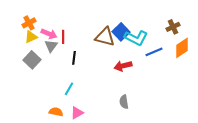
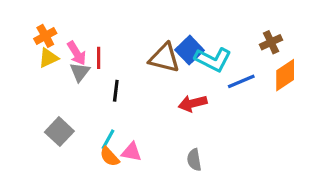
pink arrow: (49, 34) -> (77, 53), turned 35
gray square: (32, 60) -> (59, 132), moved
orange semicircle: (56, 112) -> (110, 157), moved, turned -144
pink triangle: (77, 113) -> (131, 152), moved, turned 40

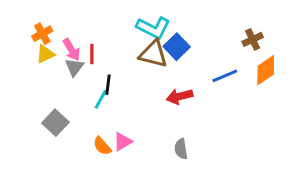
cyan L-shape: (213, 59) -> (153, 28), moved
cyan line: (108, 139) -> (101, 99), moved
pink triangle: (131, 152) -> (123, 142), turned -42

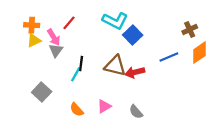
orange cross: (42, 34) -> (32, 25), turned 32
red line: (92, 54) -> (69, 23), moved, turned 40
brown triangle: (153, 54) -> (115, 66), moved
pink triangle: (123, 142) -> (104, 106), moved
gray semicircle: (181, 149) -> (136, 112), turned -32

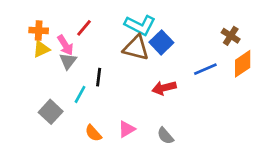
brown cross: (190, 29) -> (231, 36), turned -32
brown triangle: (115, 66) -> (136, 48), moved
cyan line: (76, 74) -> (80, 94), moved

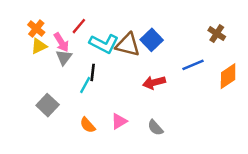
cyan L-shape: (140, 25) -> (104, 44), moved
orange cross: (39, 30) -> (36, 29), turned 36
orange diamond: (243, 64) -> (228, 76), moved
cyan line: (80, 94) -> (85, 85), moved

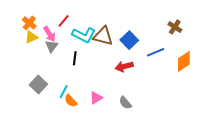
blue square: (152, 40) -> (129, 40), moved
cyan line: (85, 85) -> (64, 92), moved

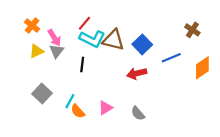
red line: (64, 21) -> (84, 23), moved
yellow triangle: (31, 37) -> (37, 51), moved

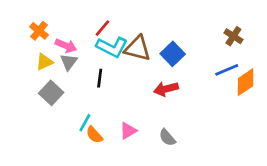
pink arrow: (54, 38) -> (66, 46), turned -36
blue line: (171, 58) -> (227, 70), moved
gray square: (42, 93) -> (51, 93), moved

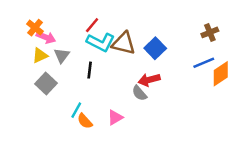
brown cross: (233, 36) -> (210, 32), turned 35
pink arrow: (66, 46) -> (46, 37), moved
gray semicircle: (167, 138) -> (139, 93), moved

